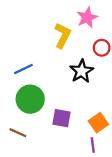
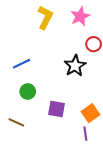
yellow L-shape: (63, 35) -> (45, 17), moved
green circle: (30, 99) -> (28, 92), size x0.6

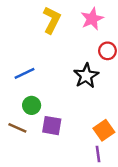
purple square: (57, 109) -> (52, 126), moved
brown line: (16, 122) -> (17, 128), moved

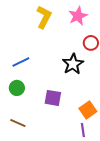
green circle: (32, 105) -> (17, 88), moved
purple square: (52, 126) -> (53, 98), moved
brown line: (17, 128) -> (18, 123), moved

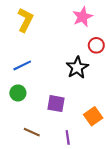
yellow L-shape: (44, 17) -> (25, 20), moved
brown line: (18, 123) -> (32, 132), moved
purple line: (83, 130) -> (68, 137), moved

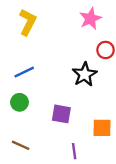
orange square: (93, 116) -> (102, 128), turned 36
brown line: (32, 132) -> (21, 145), moved

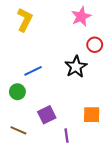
blue line: (24, 72) -> (33, 71), moved
purple square: (61, 114) -> (47, 115), moved, turned -36

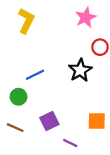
brown line: (18, 130) -> (15, 128), moved
purple line: (66, 136) -> (70, 143), turned -56

